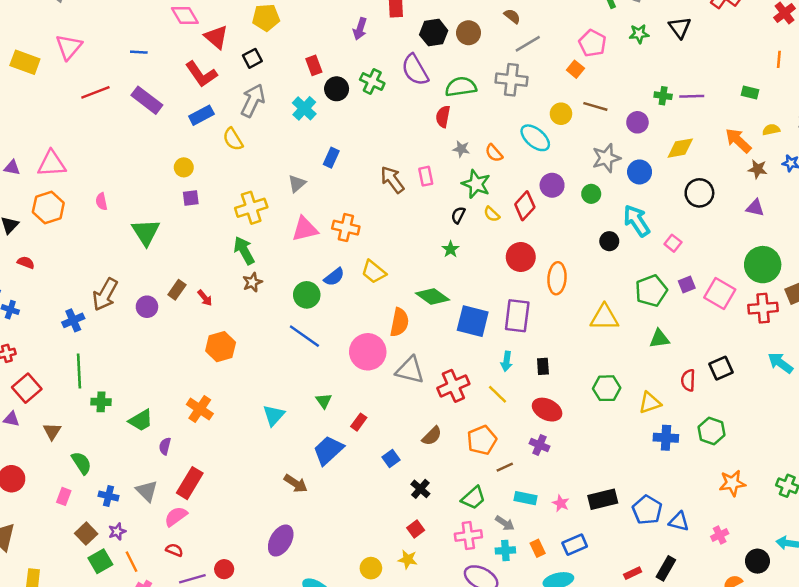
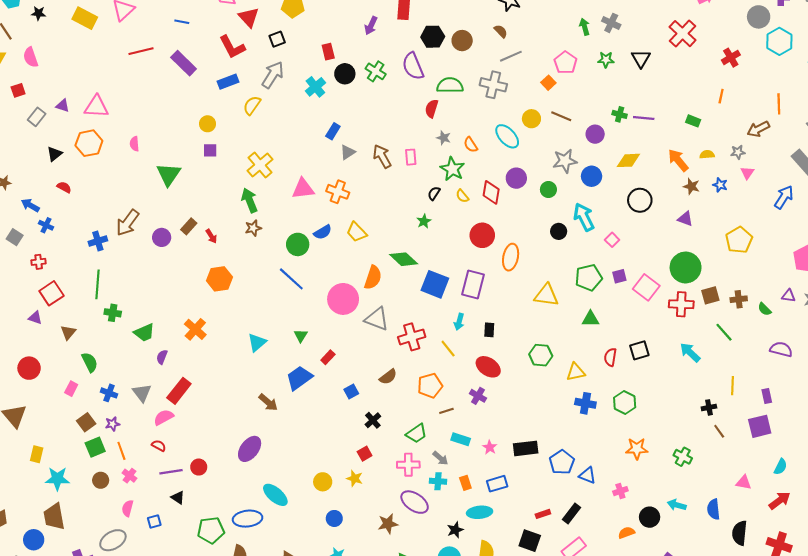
yellow semicircle: (233, 139) -> (252, 105), turned 60
gray triangle: (297, 184) -> (348, 152), moved
red diamond: (525, 206) -> (491, 192), turned -40
yellow cross: (251, 208) -> (260, 165), turned -30

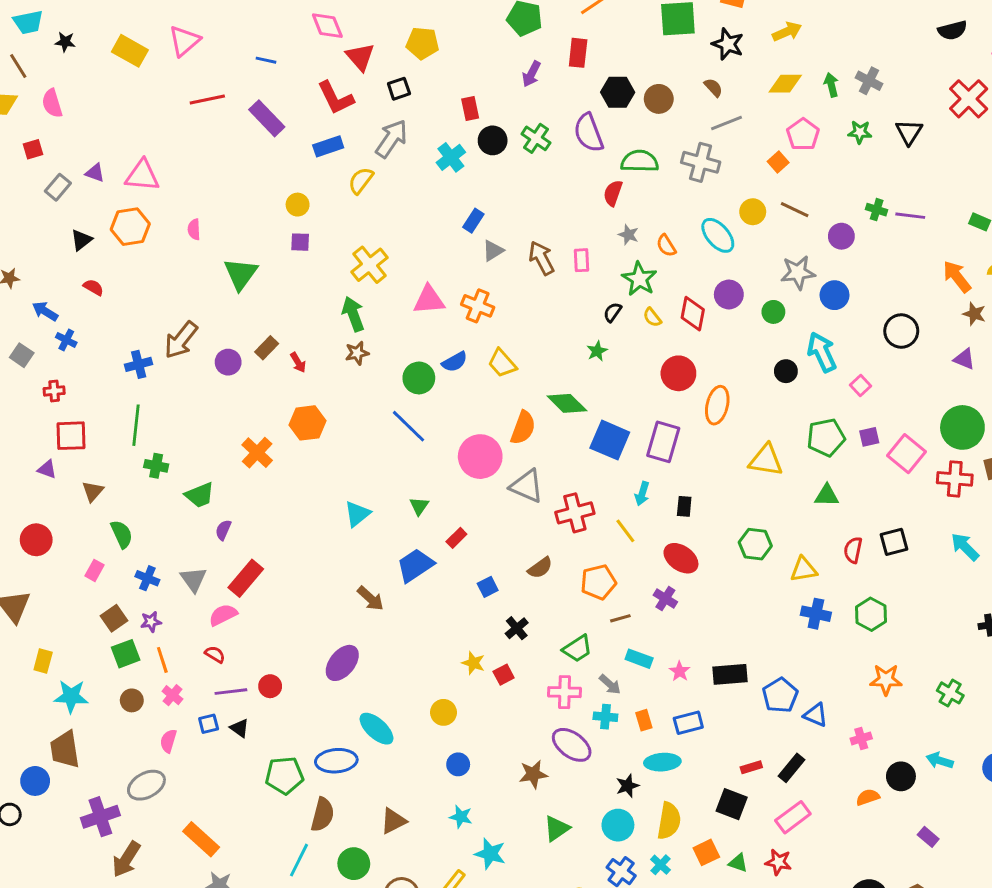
yellow diamond: (628, 160) -> (785, 84), moved
red square: (51, 293) -> (71, 436), turned 30
orange cross: (195, 329) -> (257, 453), moved
yellow star: (355, 478) -> (473, 663), moved
blue square: (154, 522) -> (209, 724), moved

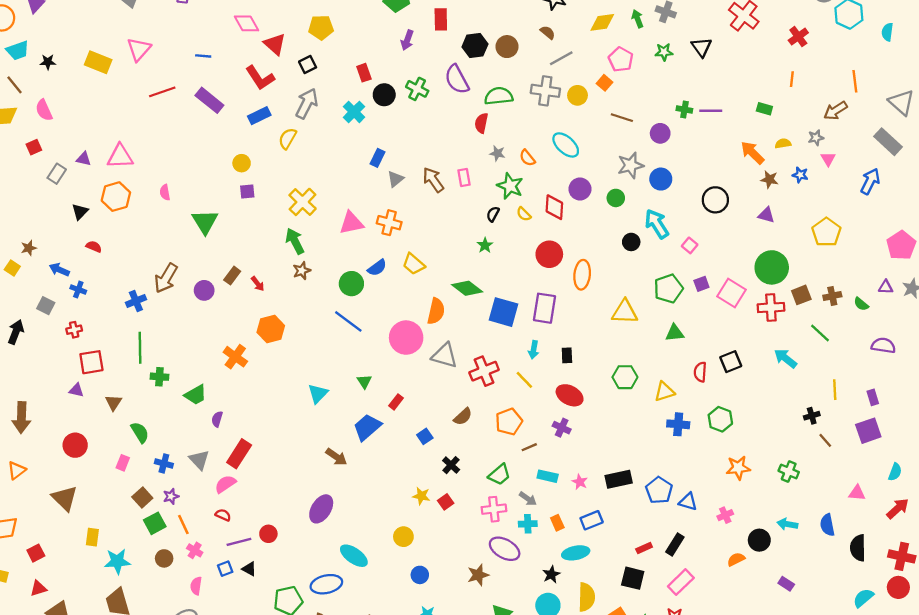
yellow circle: (753, 212) -> (578, 95), moved

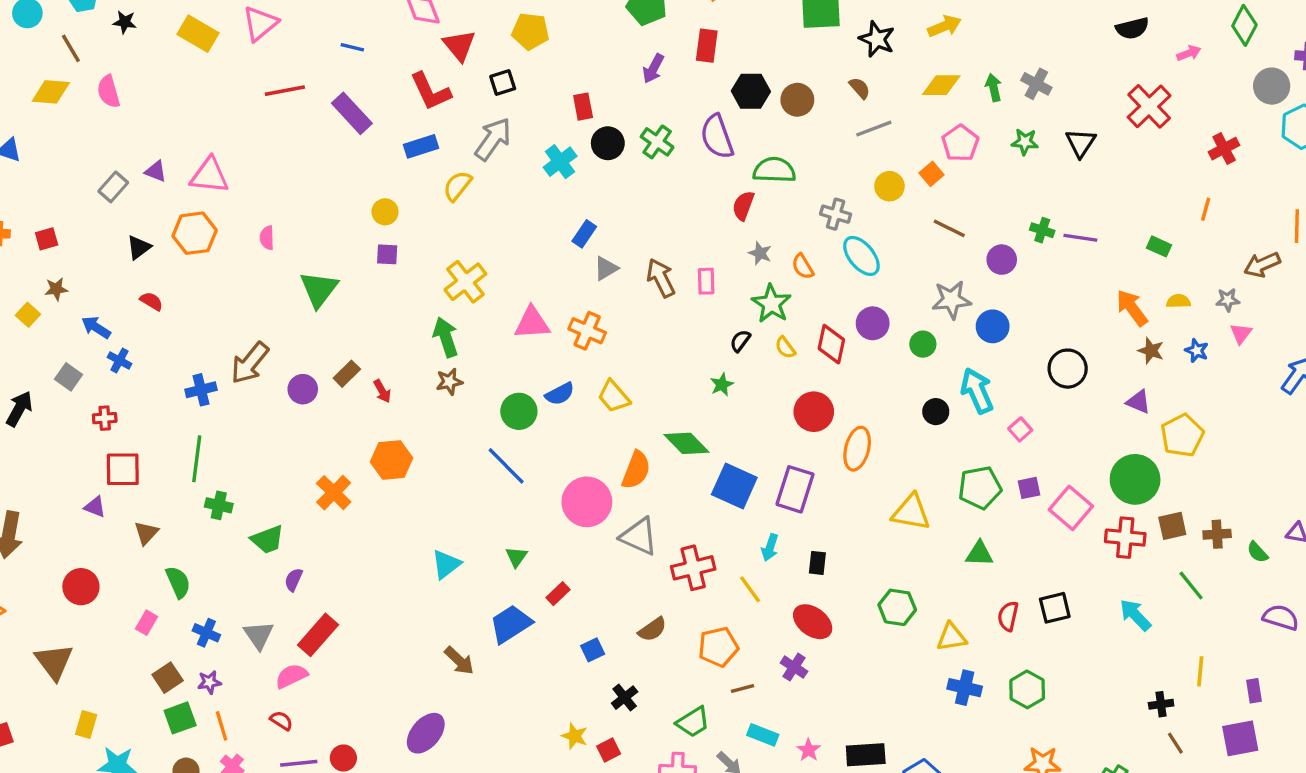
gray cross: (545, 91) -> (836, 214), moved, size x0.7
red square: (34, 147) -> (47, 239), moved
yellow pentagon: (826, 232) -> (1182, 435), moved

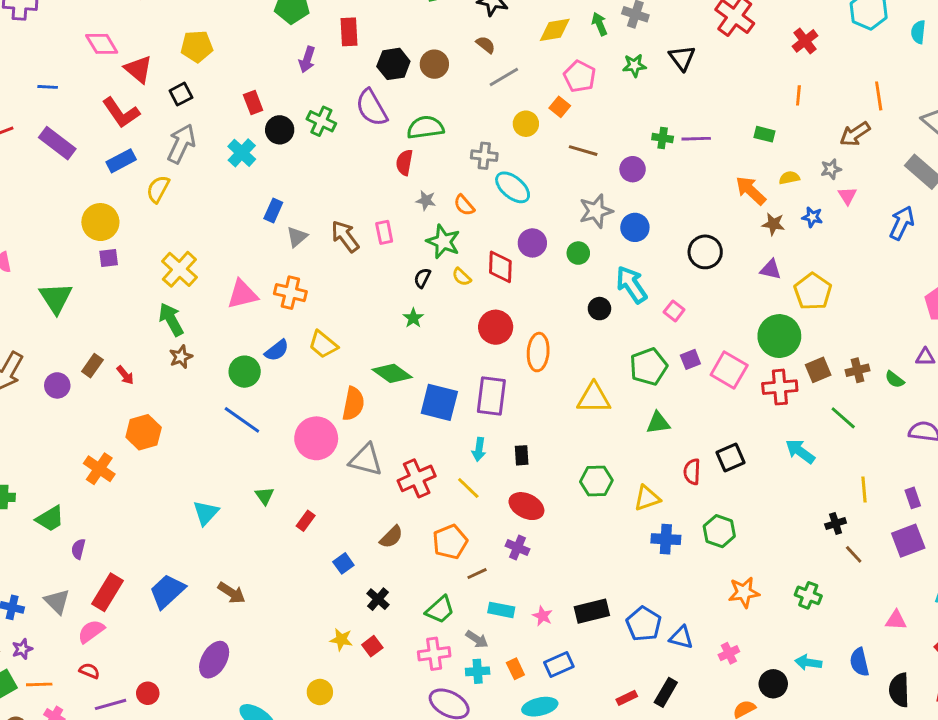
yellow circle: (385, 212) -> (100, 222), size x1.6
blue trapezoid: (511, 624) -> (167, 591), moved
orange line: (222, 726) -> (39, 684), turned -65

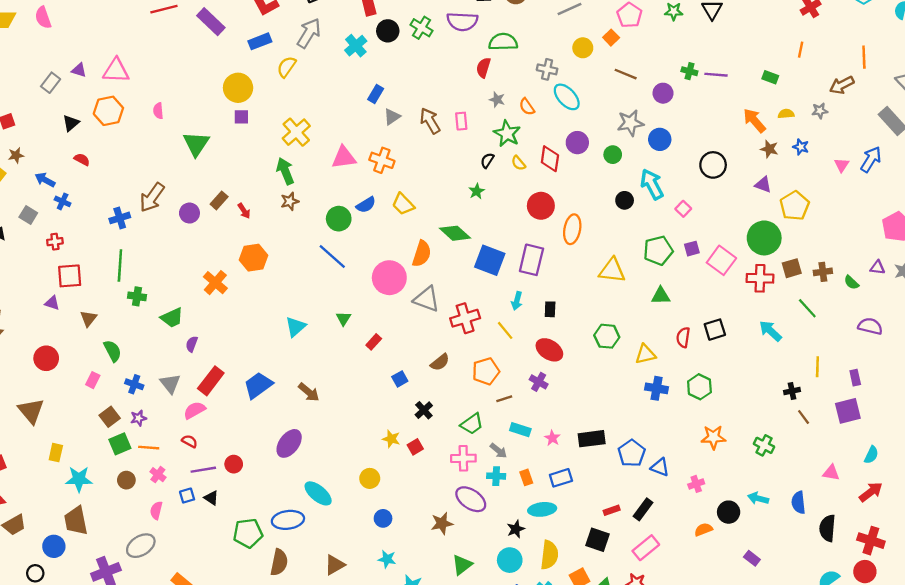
purple semicircle: (372, 108) -> (462, 21), turned -64
pink triangle: (847, 196) -> (842, 165), moved

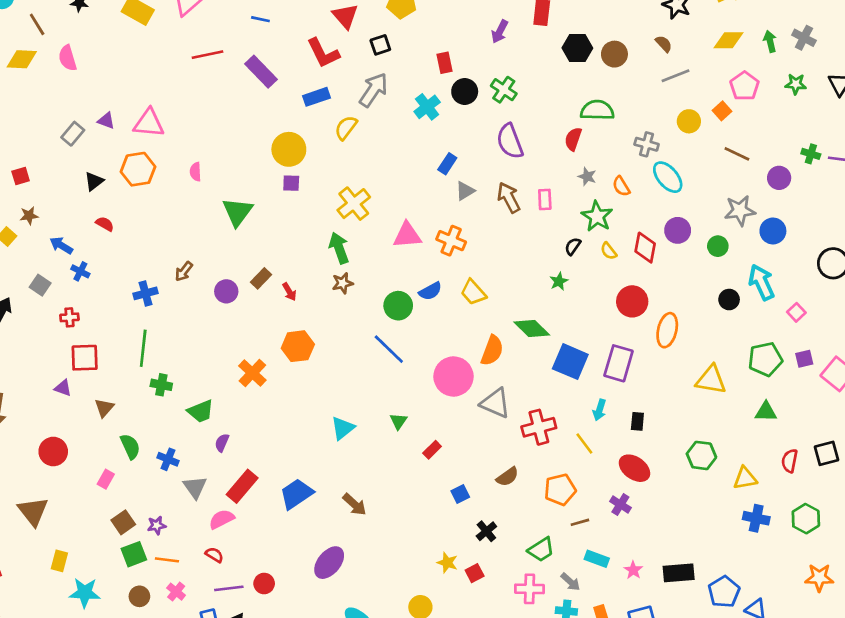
purple semicircle: (462, 21) -> (510, 141), moved, turned 64
brown arrow: (152, 197) -> (184, 271), size x0.6
blue cross: (134, 384) -> (168, 459), moved

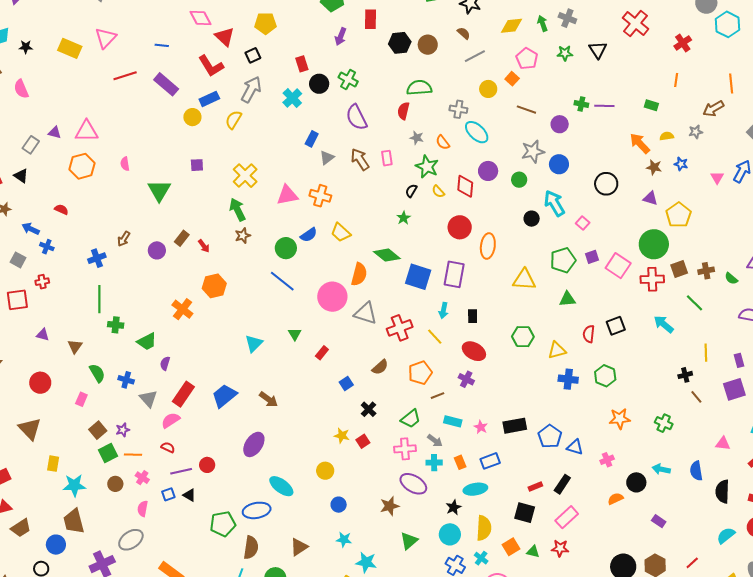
yellow circle: (289, 149) -> (192, 117), moved, size x0.7
black triangle: (94, 181) -> (21, 176), moved, turned -42
red square: (85, 358) -> (17, 300), moved

